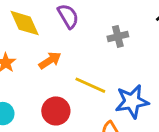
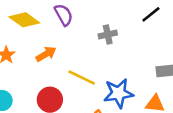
yellow diamond: (25, 23) -> (24, 20), turned -32

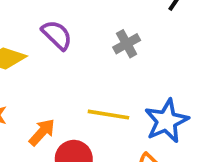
orange arrow: (46, 54) -> (42, 132), moved

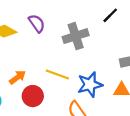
gray cross: (127, 44) -> (76, 36), size x1.6

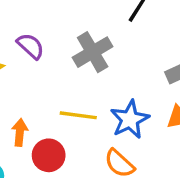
orange arrow: (18, 77) -> (20, 132), turned -35

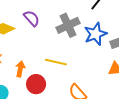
blue star: (130, 119) -> (95, 34), moved

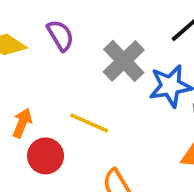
gray cross: (68, 25) -> (124, 61), turned -30

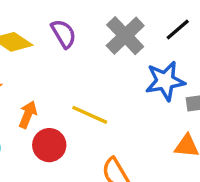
gray cross: (124, 61) -> (125, 36), moved

